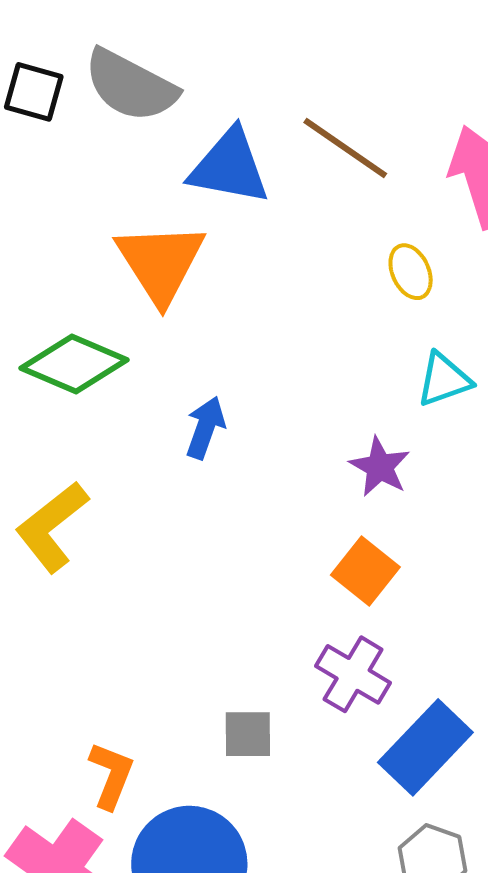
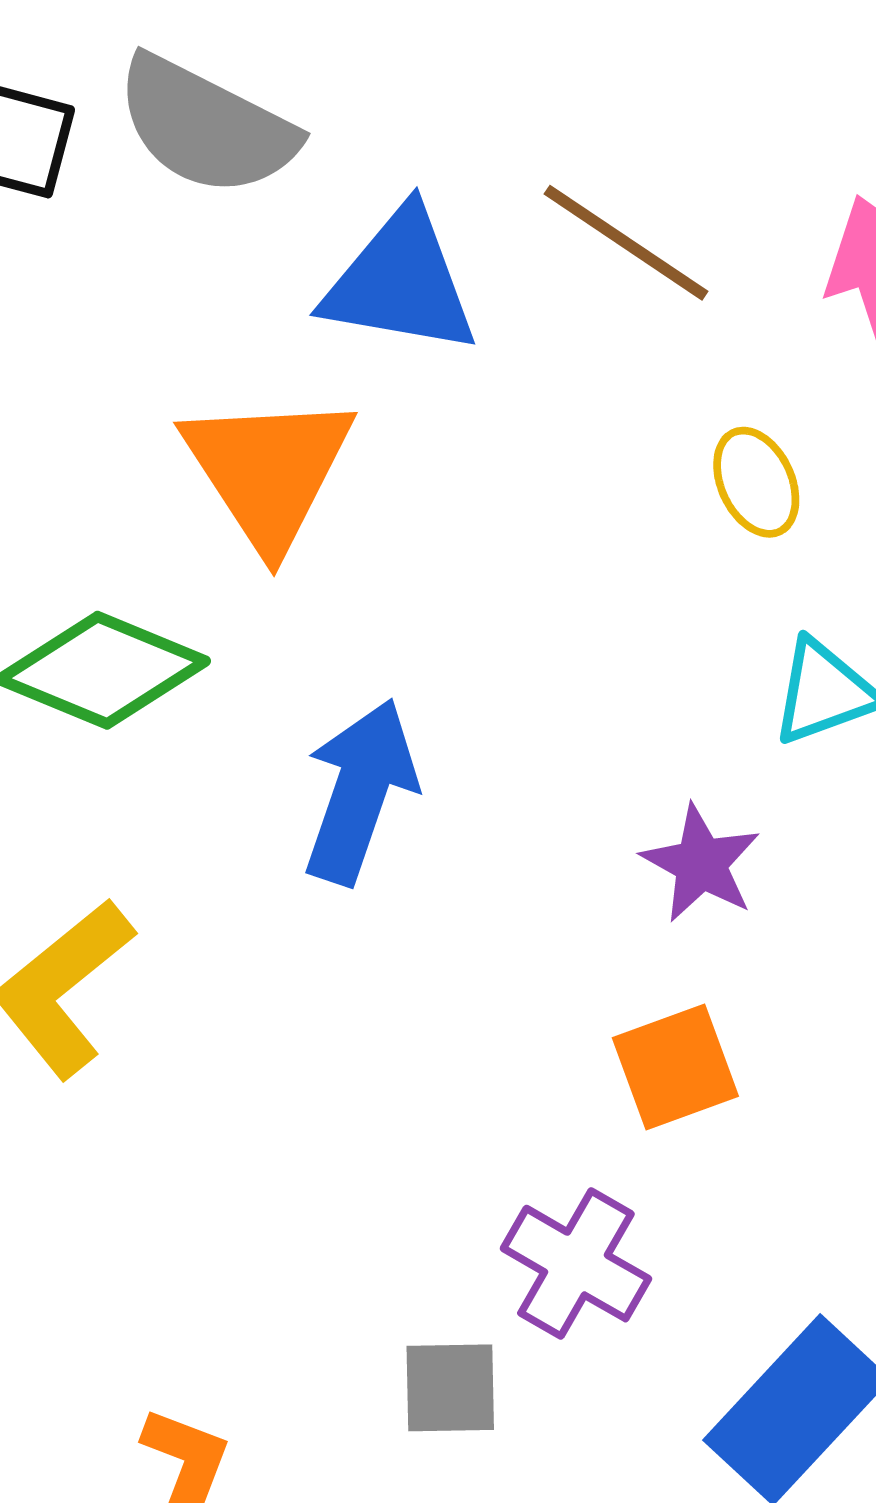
blue arrow: (205, 428) -> (360, 791), size x1.5
orange square: (365, 571) -> (675, 1067), turned 32
purple cross: (353, 674) -> (576, 1264), moved

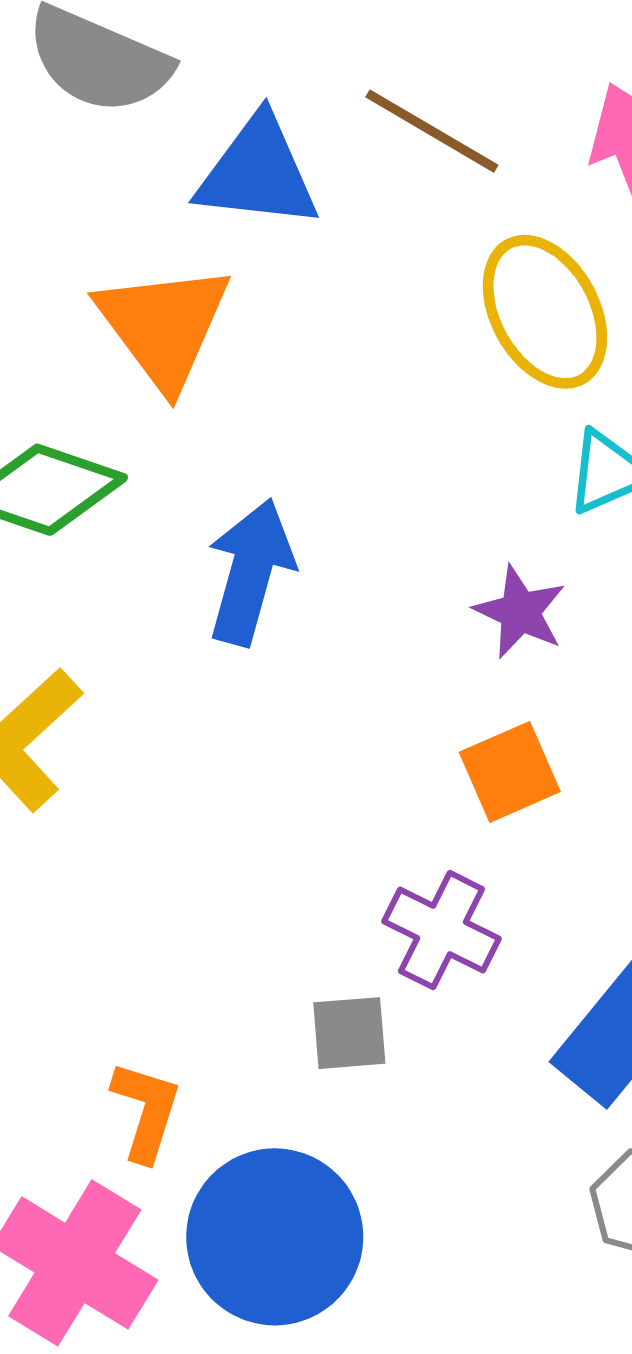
yellow ellipse: (756, 482) -> (545, 312), size x1.8

